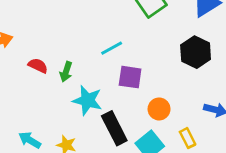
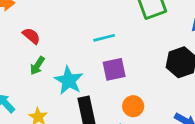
green arrow: (66, 72) -> (37, 66), moved
purple square: (130, 77) -> (114, 69), turned -35

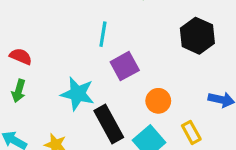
cyan line: (104, 38) -> (103, 34), turned -50
green arrow: (37, 66) -> (19, 91), moved

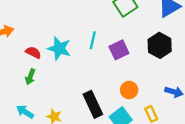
purple square: (125, 66) -> (119, 50), moved
cyan star: (78, 94) -> (59, 48), moved

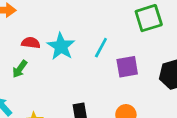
red semicircle: (33, 52) -> (31, 43), turned -35

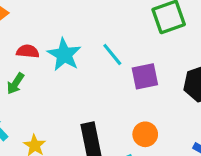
cyan line: (101, 48) -> (112, 55), turned -66

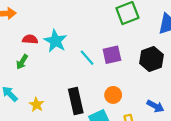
cyan line: (112, 55) -> (87, 58), moved

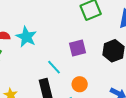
cyan line: (87, 58) -> (54, 67), moved

